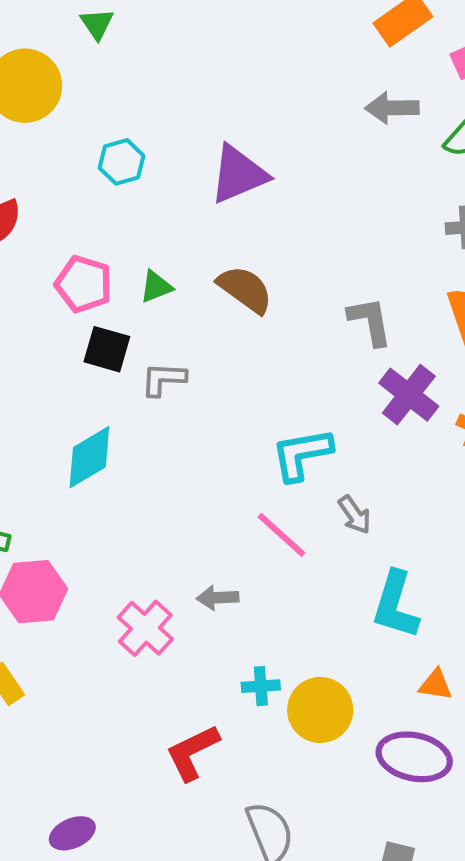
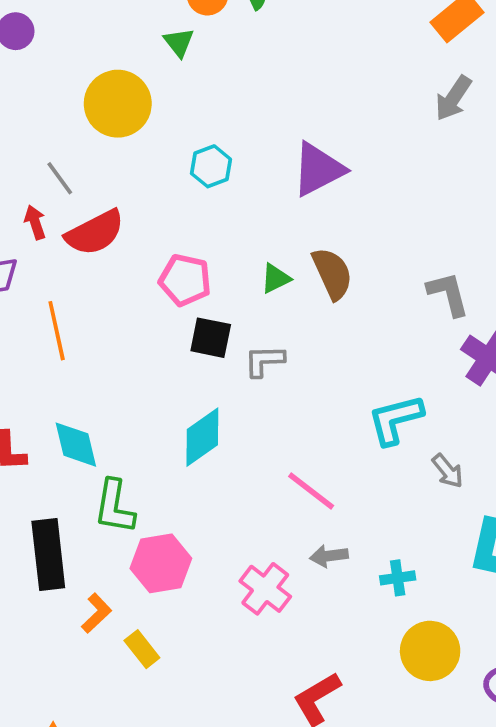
gray arrow: (392, 108) -> (453, 98), turned -51
green triangle: (156, 287) -> (276, 278), moved
brown semicircle: (245, 289) -> (332, 274), turned 34
pink line: (281, 535) -> (311, 491), moved
cyan cross: (261, 686) -> (398, 578), moved

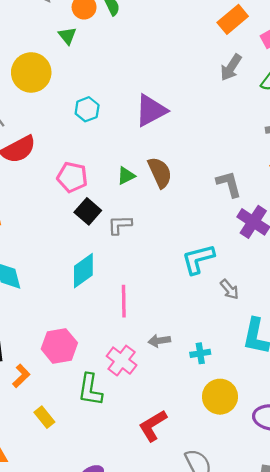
black square: (211, 338) -> (88, 211), turned 30
pink line: (311, 491) -> (124, 301), moved, turned 52
green L-shape: (114, 507) -> (90, 390), moved
yellow rectangle: (142, 649) -> (44, 417), moved

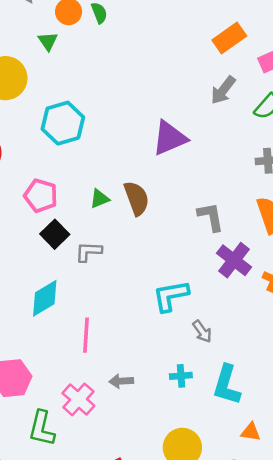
cyan hexagon: (87, 109) -> (63, 123), size x1.6
purple triangle: (151, 110) -> (169, 138), moved
cyan cross: (200, 353) -> (181, 376), moved

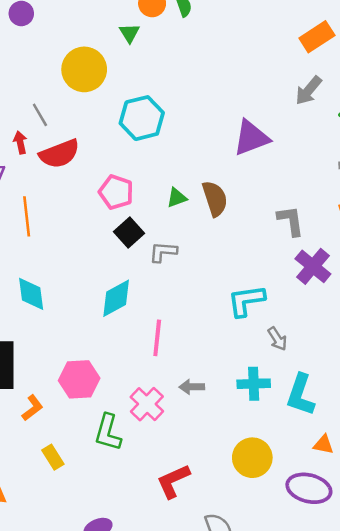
cyan cross: (181, 376) -> (254, 384), size x1.4

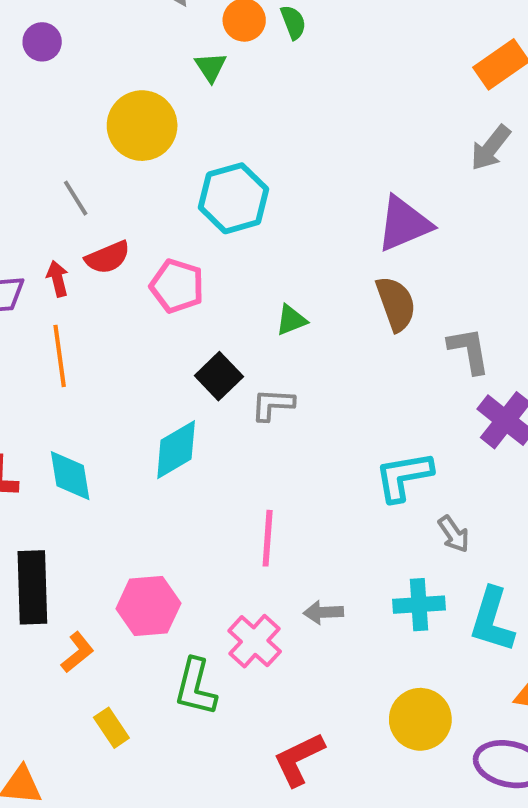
red arrow: (20, 143) -> (58, 279), moved
red semicircle: (59, 154) -> (108, 257), size x0.7
pink pentagon: (116, 192) -> (177, 286), moved
brown semicircle: (215, 199) -> (396, 304), moved
cyan diamond: (116, 298) -> (176, 450), moved

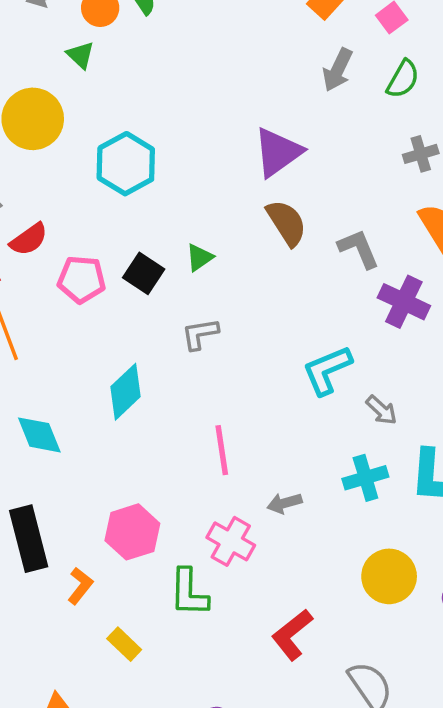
pink pentagon: (177, 286) -> (82, 279), moved
black square: (219, 376) -> (144, 273), moved

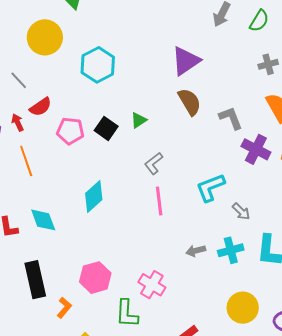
gray L-shape: (200, 334) -> (154, 163), moved, turned -30
pink line: (222, 450) -> (159, 201), moved
gray arrow: (284, 503) -> (196, 251), moved

